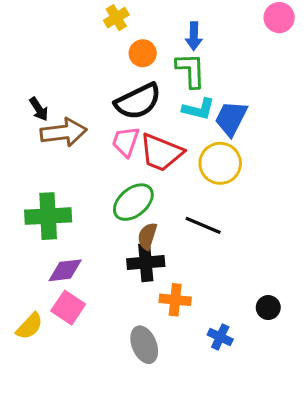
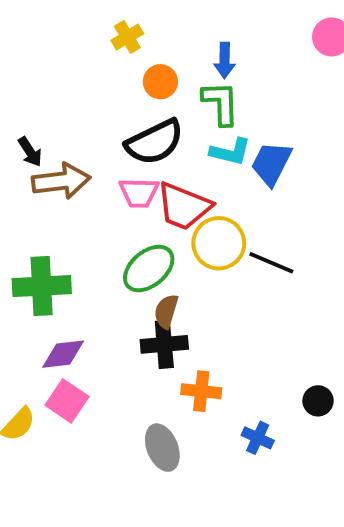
pink trapezoid: (126, 142) -> (139, 193), turned -108
yellow circle: (220, 163) -> (219, 243), moved
black line: (203, 225) -> (271, 263), moved

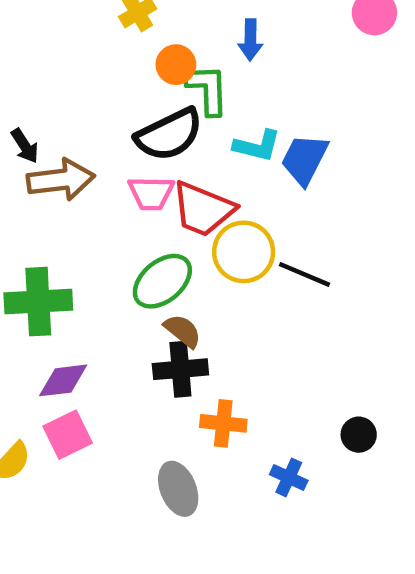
green L-shape: (221, 103) -> (208, 89), moved
brown semicircle: (166, 311) -> (183, 331), turned 112
pink square: (67, 401) -> (68, 435), turned 30

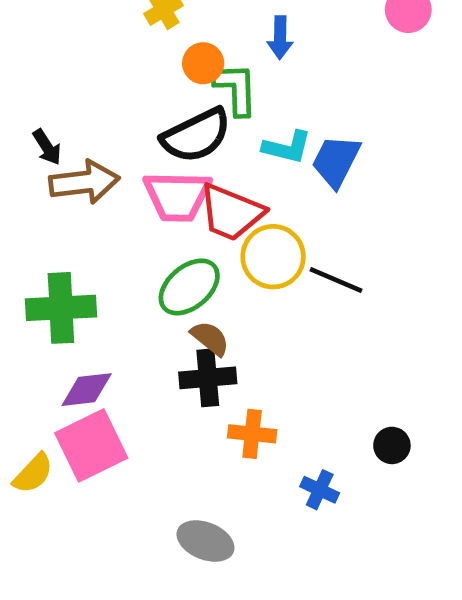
pink trapezoid: (151, 193) -> (178, 196), size x1.4
pink square: (68, 435) -> (91, 445), size x1.4
gray ellipse: (178, 489) -> (205, 541), moved, turned -46

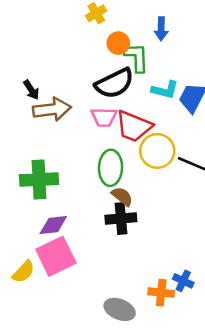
pink trapezoid: (178, 196) -> (104, 117), size x0.7
green ellipse: (189, 287) -> (111, 168), turned -48
orange cross: (252, 434) -> (161, 293), moved

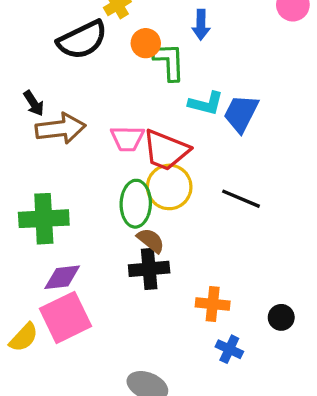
black semicircle: (114, 83) -> (82, 40), moved
yellow circle: (157, 151) -> (169, 187), moved
orange cross: (161, 293) -> (213, 304), moved

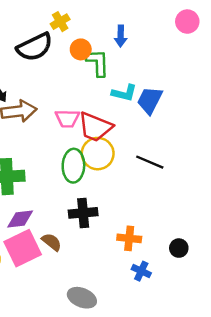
brown semicircle: (151, 240) -> (52, 242), moved

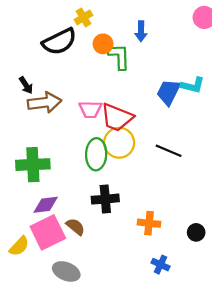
cyan L-shape: (124, 93) -> (193, 85), moved
blue cross: (141, 271) -> (160, 265), moved
gray ellipse: (82, 298) -> (66, 271), moved

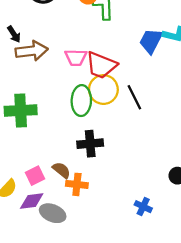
black line: (169, 151) -> (134, 97), moved, turned 40
purple diamond: (46, 205) -> (32, 201), moved
orange cross: (149, 223) -> (77, 184), moved
pink square: (48, 232) -> (35, 176), size x0.6

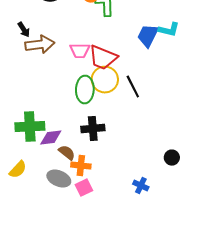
green cross: (21, 110) -> (30, 127), moved
pink square: (35, 176) -> (84, 188), moved
purple diamond: (32, 201) -> (51, 138), moved
gray ellipse: (53, 213) -> (59, 179), moved

